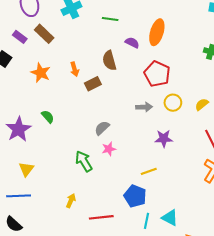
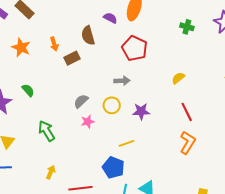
yellow circle: (173, 103) -> (112, 105), moved
green arrow: (84, 161) -> (47, 131), moved

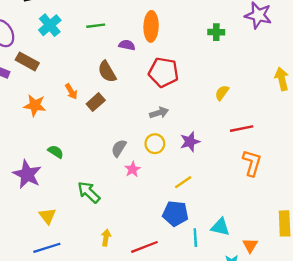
red line: (187, 112) -> (242, 129), turned -60

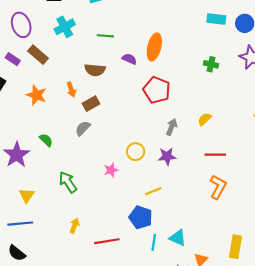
brown semicircle: (107, 72) -> (95, 70), moved, turned -66
gray arrow: (159, 113) -> (172, 127), moved, turned -63
gray semicircle: (119, 148) -> (83, 128), moved

